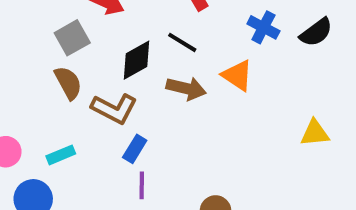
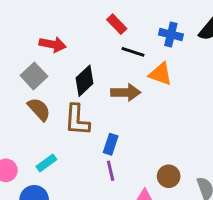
black line: (182, 42) -> (133, 52), moved
brown L-shape: (114, 109) -> (77, 120), turned 80
blue rectangle: (135, 149) -> (111, 144), moved

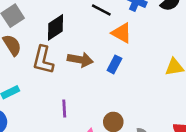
brown arrow: (126, 92) -> (80, 60), moved
blue rectangle: (111, 144) -> (114, 64), moved

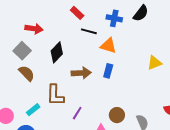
brown L-shape: (43, 60) -> (55, 95), moved
purple line: (64, 109) -> (77, 113), turned 48

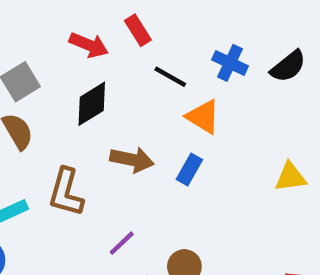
red rectangle: (77, 13) -> (138, 30), moved
red arrow: (34, 29) -> (89, 45), moved
purple line: (77, 113) -> (122, 243), moved

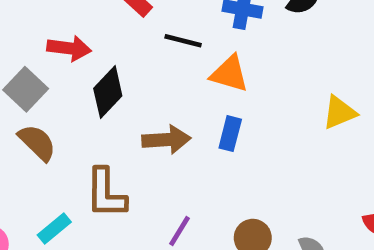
red arrow: (89, 45) -> (69, 48), moved

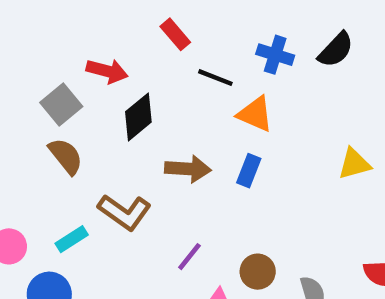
brown L-shape: (106, 193) -> (124, 212), turned -62

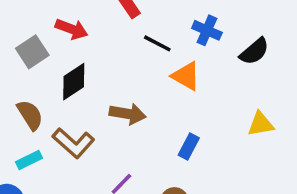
black semicircle: (336, 50) -> (254, 51), moved
black diamond: (138, 117) -> (74, 82), moved
brown semicircle: (66, 156) -> (30, 115), moved
blue rectangle: (249, 171) -> (189, 147), moved

